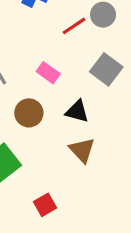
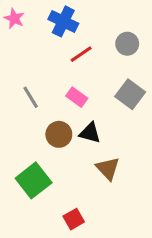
red line: (74, 26) -> (81, 54), moved
black triangle: (77, 111) -> (90, 133), moved

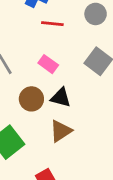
red line: (81, 54) -> (52, 24), turned 40
brown triangle: (108, 169) -> (61, 131), moved, turned 40

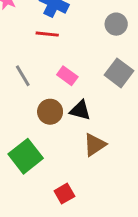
red line: (52, 24) -> (47, 34), moved
brown triangle: (61, 131) -> (95, 145), moved

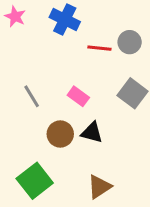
red line: (47, 34) -> (99, 48), moved
brown triangle: (95, 145) -> (99, 187), moved

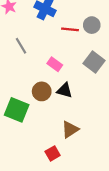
gray line: (32, 96) -> (21, 46), moved
green square: (35, 181) -> (17, 110), moved, turned -30

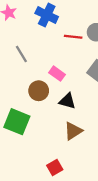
brown circle: (42, 91) -> (39, 91), moved
brown triangle: (70, 130) -> (73, 131), moved

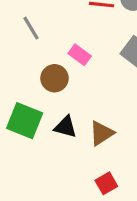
black triangle: (67, 101) -> (66, 127), moved
red square: (55, 168) -> (106, 183), moved

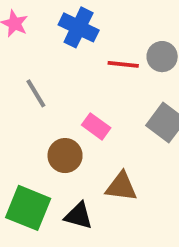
brown triangle: (102, 133) -> (121, 187), moved, turned 40

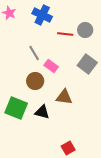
gray line: (36, 93) -> (34, 53), moved

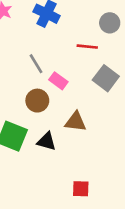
gray circle: (85, 30) -> (110, 23), moved
red line: (65, 34) -> (87, 47), moved
red square: (68, 148) -> (81, 189), turned 32

